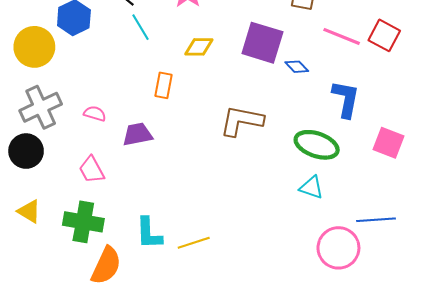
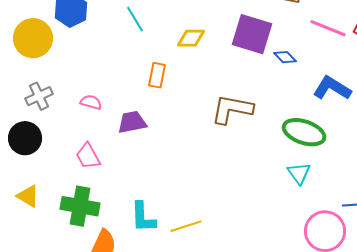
blue L-shape: (346, 99) -> (332, 88), turned -69
gray cross: (41, 107) -> (39, 96), size x0.7
cyan triangle: (311, 187) -> (299, 173), turned 35

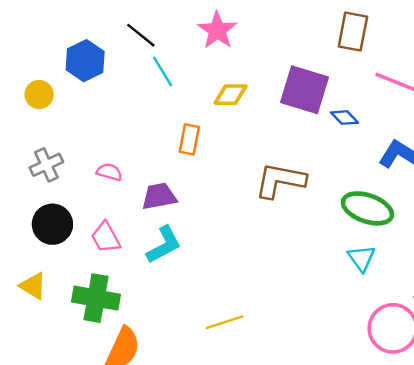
yellow circle: (33, 38) -> (39, 95), size x0.6
black circle: (25, 138) -> (52, 224), moved
cyan L-shape: (143, 217) -> (164, 245), moved, turned -116

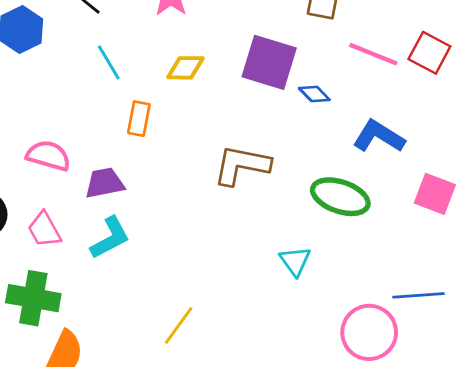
cyan line: (163, 71) -> (109, 62), moved
pink semicircle: (109, 172) -> (48, 156), size x1.5
cyan triangle: (361, 258) -> (295, 261), moved
yellow line: (224, 322) -> (179, 326), turned -36

